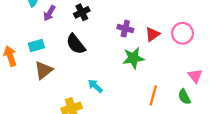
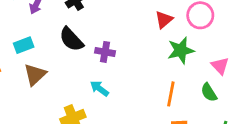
purple cross: (125, 29) -> (105, 52), moved
green star: (133, 58) -> (181, 50), moved

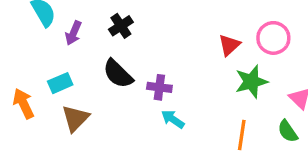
cyan arrow: (99, 88) -> (173, 119), moved

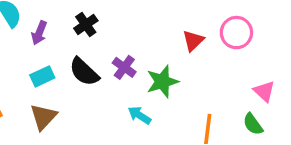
green star: (251, 82) -> (162, 82), moved
cyan rectangle: (60, 83) -> (42, 76), moved
purple cross: (159, 87) -> (124, 67), moved, turned 30

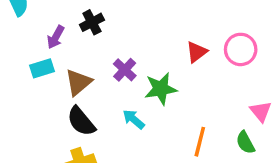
purple arrow: (39, 33) -> (56, 37), moved
black semicircle: (84, 72) -> (81, 121), moved
brown triangle: (43, 117) -> (78, 82), moved

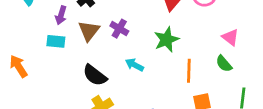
cyan rectangle: (42, 68) -> (56, 41), turned 36
brown triangle: (78, 82) -> (89, 31), moved
green star: (161, 89) -> (167, 40), moved

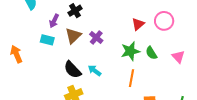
green semicircle: (224, 64) -> (151, 53), moved
cyan arrow: (135, 65) -> (94, 70), moved
orange line: (189, 71) -> (132, 78), moved

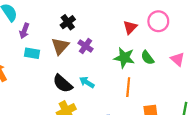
black cross: (75, 11) -> (68, 22), moved
purple arrow: (54, 21) -> (24, 31), moved
green star: (130, 51) -> (124, 58), turned 30

